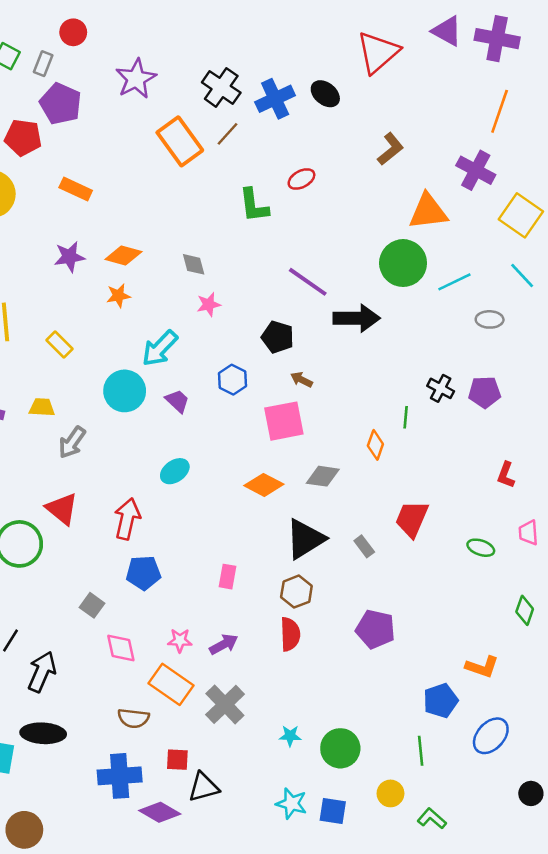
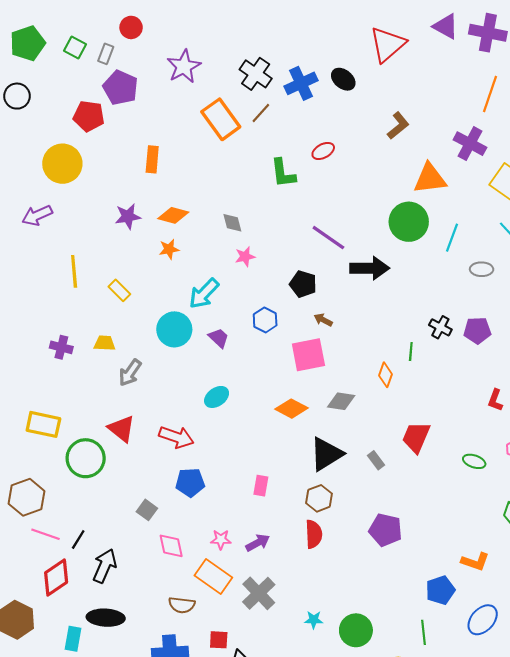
orange rectangle: (76, 189) -> (152, 159), moved, turned 70
cyan line: (454, 282) -> (452, 238), turned -44
red arrow: (127, 519) -> (176, 437), turned 96

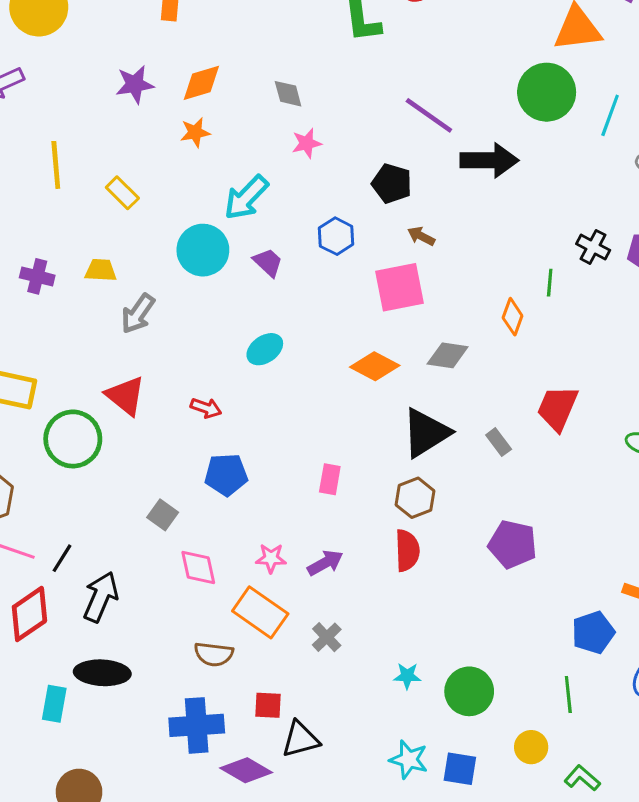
orange diamond: (173, 215) -> (201, 83), turned -32
red arrow: (176, 437) -> (206, 408), size x0.6
gray cross: (259, 593) -> (327, 637), size x0.6

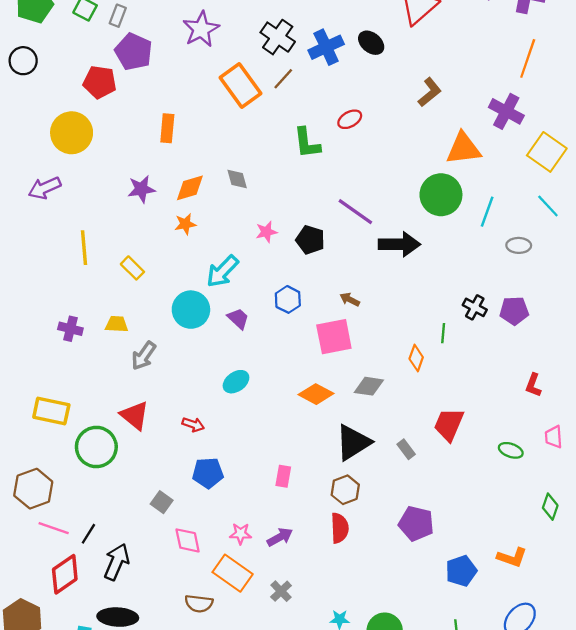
gray diamond: (288, 94) -> (237, 179), moved
black pentagon: (392, 184) -> (310, 240), moved
blue pentagon: (593, 633) -> (461, 571), moved

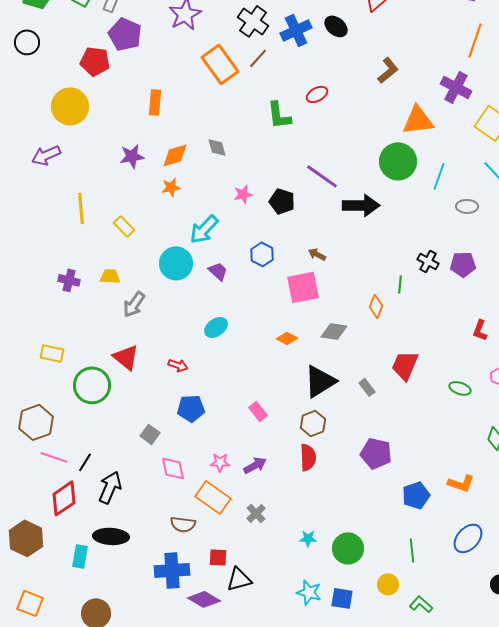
orange diamond: (316, 394) -> (287, 338), size x0.7
yellow rectangle: (51, 411) -> (52, 353), size x0.7
pink rectangle: (283, 476) -> (258, 411), turned -48

